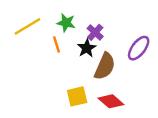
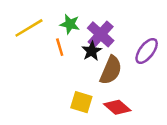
purple cross: (95, 32) -> (101, 34), size x1.5
yellow square: (77, 96) -> (81, 102), turned 30

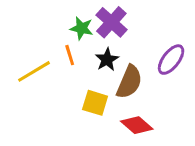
yellow line: (29, 28) -> (34, 71), moved
purple cross: (101, 34) -> (111, 22), moved
yellow square: (81, 102) -> (95, 103), moved

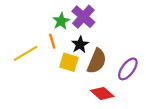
green star: (82, 28) -> (61, 21), turned 30
purple ellipse: (171, 60) -> (128, 69), moved
yellow square: (95, 103) -> (69, 62), moved

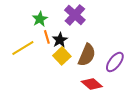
green star: (61, 21) -> (40, 19), moved
black star: (80, 44) -> (60, 40), moved
yellow square: (69, 62) -> (62, 56), turned 30

